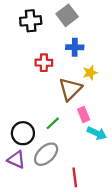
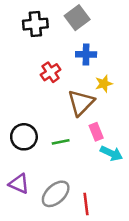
red cross: (44, 63) -> (51, 72), turned -35
green line: (53, 123) -> (61, 142), turned 32
black circle: (23, 133) -> (24, 137), moved
gray ellipse: (46, 154) -> (56, 194), moved

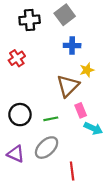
red cross: (51, 72) -> (17, 58), moved
gray ellipse: (56, 194) -> (47, 148), moved

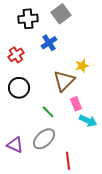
blue cross: (72, 45) -> (49, 43), moved, turned -35
black circle: (20, 115) -> (19, 88), moved
green line: (51, 119) -> (48, 112), turned 56

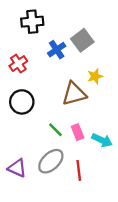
gray square: (61, 14) -> (82, 40), moved
brown triangle: (64, 81) -> (74, 94), turned 30
pink rectangle: (76, 104) -> (78, 132), moved
red line: (68, 161) -> (79, 170), moved

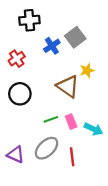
brown triangle: (74, 94) -> (68, 86), turned 50
green line: (56, 130) -> (51, 119), turned -64

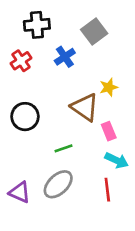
gray square: (75, 37) -> (94, 31), moved
red cross: (17, 59) -> (21, 61), moved
pink rectangle: (71, 122) -> (109, 131), moved
red line: (72, 157) -> (107, 190), moved

